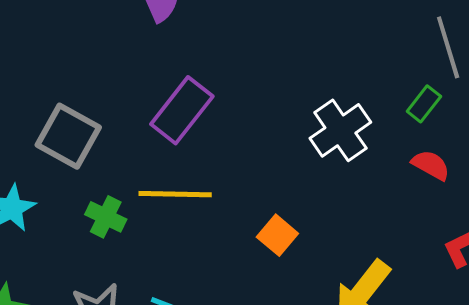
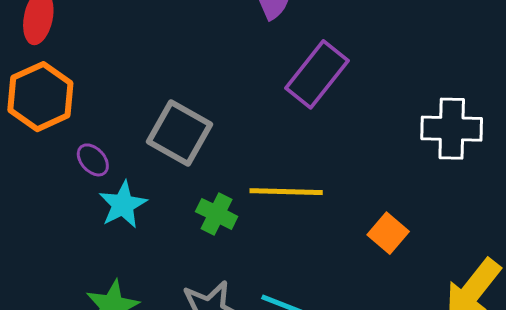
purple rectangle: (182, 110) -> (317, 74), moved
white cross: (340, 130) -> (452, 129), turned 36

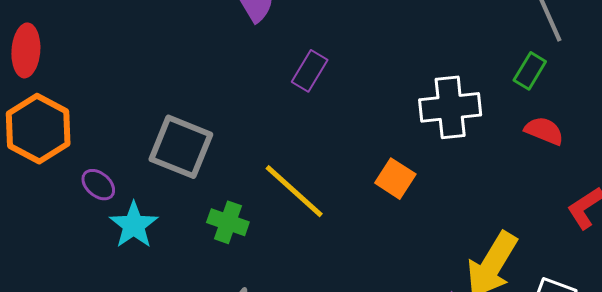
purple rectangle: (317, 74) -> (310, 71), size x0.6
yellow line: (286, 192) -> (294, 191), turned 48
orange square: (388, 233) -> (395, 179), moved

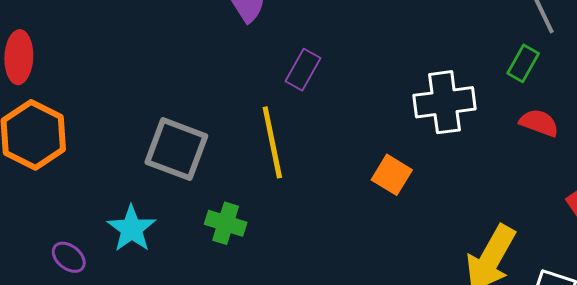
purple ellipse: (98, 185) -> (69, 257), moved
yellow line: (294, 191) -> (272, 142), moved, turned 38

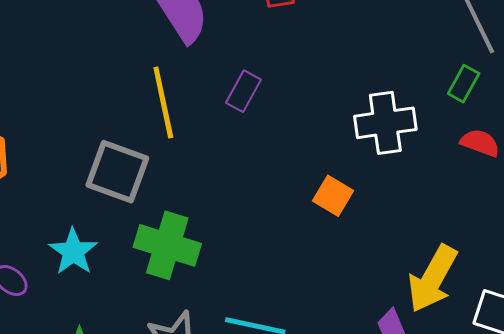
yellow line: (272, 142) -> (163, 103), moved
green cross: (226, 223) -> (167, 245), size x1.6

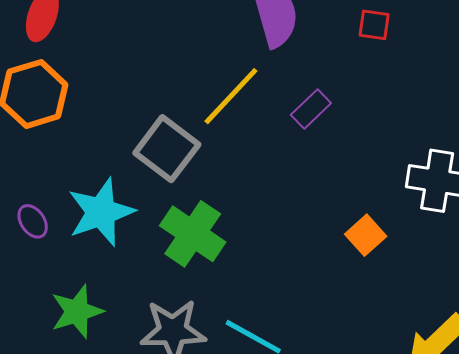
yellow line: (163, 103) -> (231, 96), turned 38
cyan star: (73, 252) -> (101, 212), size x1.4

